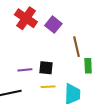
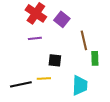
purple line: (25, 70) -> (35, 38), moved
yellow line: (48, 87) -> (44, 78), moved

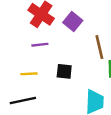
yellow line: (44, 78) -> (29, 74), moved

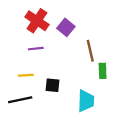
black square: (64, 71) -> (53, 85), moved

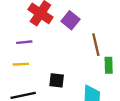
purple line: (36, 49) -> (24, 42), moved
yellow line: (26, 75) -> (21, 64), moved

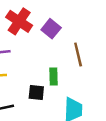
green rectangle: (109, 65) -> (54, 77), moved

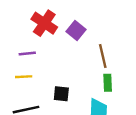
green rectangle: (54, 77) -> (108, 83), moved

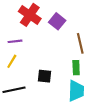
yellow line: (24, 77) -> (12, 61), turned -56
green rectangle: (108, 83) -> (76, 68), moved

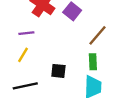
brown line: (80, 43) -> (97, 35), turned 54

